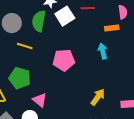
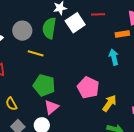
pink pentagon: (64, 60) -> (88, 88), moved, turned 30
green pentagon: (20, 78) -> (44, 85), moved
pink triangle: (40, 100) -> (52, 107), turned 42

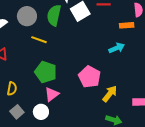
cyan arrow: (114, 57) -> (117, 48), turned 77
yellow semicircle: (11, 104) -> (12, 89), turned -144

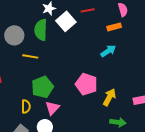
green pentagon: (46, 72) -> (42, 87), turned -30
yellow semicircle: (12, 89) -> (26, 106), moved

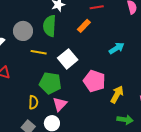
white square: (66, 21) -> (68, 59), moved
orange rectangle: (114, 27) -> (84, 26), moved, turned -32
green pentagon: (42, 87) -> (50, 83), turned 30

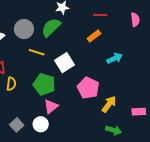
green semicircle: (50, 26) -> (51, 27), turned 35
orange rectangle: (84, 26) -> (94, 36), moved
yellow semicircle: (33, 102) -> (11, 84), moved

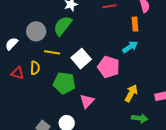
orange rectangle: (94, 36) -> (135, 24), moved, turned -48
yellow semicircle: (11, 84) -> (35, 68), moved
pink pentagon: (88, 88) -> (109, 67), moved
pink triangle: (51, 106) -> (87, 101), moved

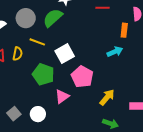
pink pentagon: (109, 67) -> (82, 77), moved

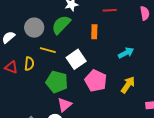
orange rectangle: (124, 30) -> (94, 32), moved
pink triangle: (62, 97) -> (64, 105), moved
yellow arrow: (107, 97) -> (128, 85), moved

